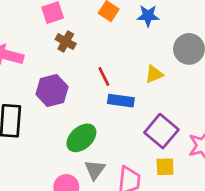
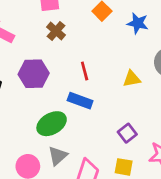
blue rectangle: (121, 101) -> (80, 101), moved
purple square: (161, 131) -> (127, 133), size x0.6

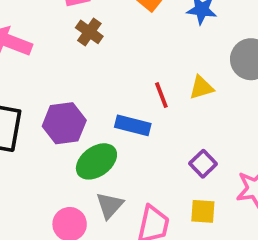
red line: (85, 71) -> (161, 95), moved
purple hexagon: (34, 74) -> (64, 123), moved

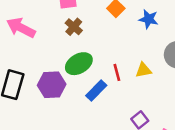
blue rectangle: (133, 125) -> (96, 90), turned -65
green ellipse: (96, 161) -> (79, 64), moved

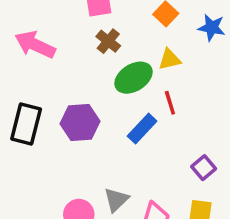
green ellipse: (79, 64) -> (134, 78), moved
yellow triangle: (143, 70) -> (170, 59), moved

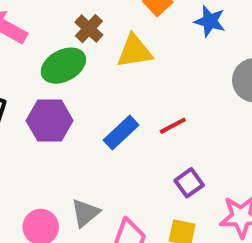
yellow triangle: (170, 59) -> (134, 51), moved, size x1.4
green ellipse: (134, 78) -> (63, 66), moved
red line: (170, 103) -> (173, 126), moved, turned 75

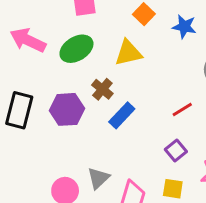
brown cross: (89, 29) -> (102, 89), moved
green ellipse: (63, 66) -> (76, 49), moved
red line: (173, 126) -> (182, 109), moved

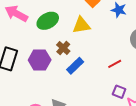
purple square: (176, 150) -> (119, 92), moved, turned -32

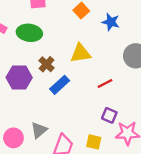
green ellipse: (48, 21) -> (29, 33), turned 35
yellow triangle: (81, 25) -> (81, 53), moved

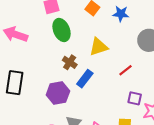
green ellipse: (29, 33) -> (62, 30), moved, turned 70
purple hexagon: (19, 77) -> (58, 93), moved

